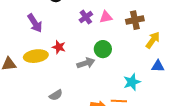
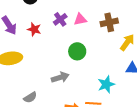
red star: (59, 47) -> (34, 29), moved
gray arrow: (86, 63) -> (60, 77), moved

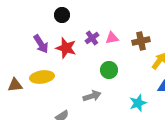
red star: (34, 29) -> (66, 48), size x1.5

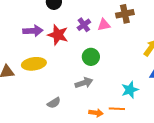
brown cross: (141, 41) -> (125, 14), moved
purple arrow: (41, 44) -> (33, 31), turned -60
green circle: (109, 70) -> (91, 57), moved

